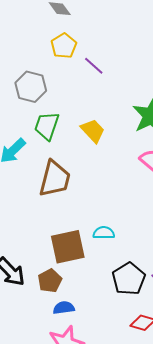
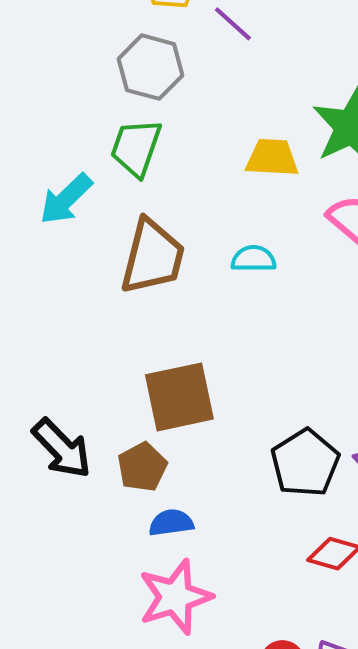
gray hexagon: (31, 87) -> (150, 67), moved
yellow trapezoid: (93, 131) -> (272, 158), moved, turned -44
cyan semicircle: (104, 233) -> (254, 259), moved

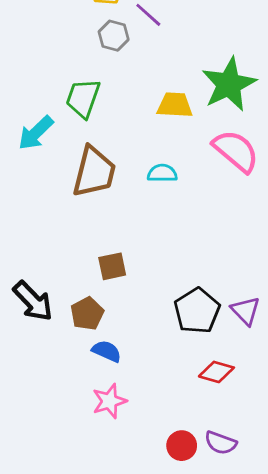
gray hexagon: (150, 67) -> (114, 36), moved, size x0.7
brown square: (179, 397) -> (112, 266), size x0.6
blue semicircle: (171, 523) -> (107, 351), turned 32
pink star: (175, 597) -> (109, 401), size x0.7

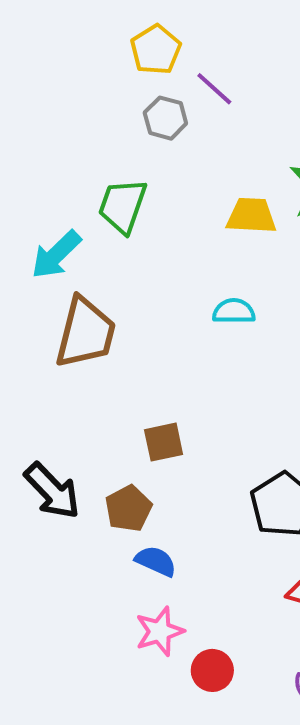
brown trapezoid: (94, 172) -> (85, 333), moved
red circle: (182, 446) -> (212, 670), moved

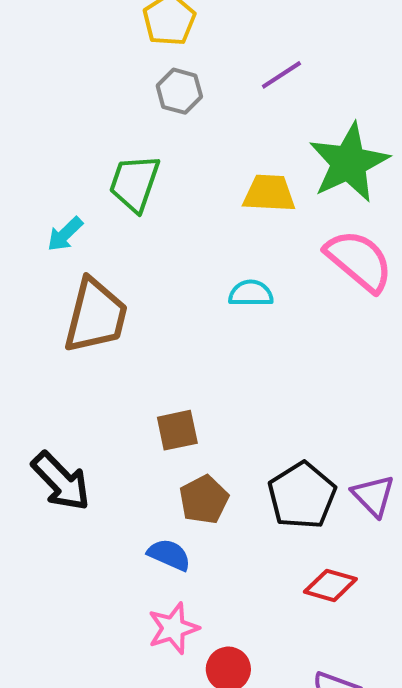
purple line: (214, 89) -> (281, 75), moved, turned -75
cyan arrow: (56, 255) -> (65, 234), size x0.7
brown pentagon: (128, 508) -> (204, 500), moved

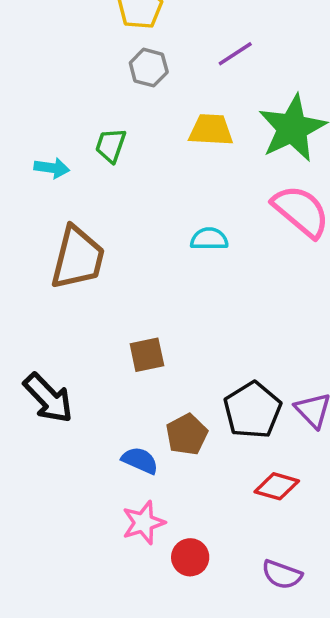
green trapezoid: (134, 183) -> (111, 145), size x0.7
yellow trapezoid: (269, 193) -> (211, 130), moved
cyan arrow: (65, 234) -> (52, 168), moved, turned -128
brown pentagon: (204, 500) -> (187, 434), moved

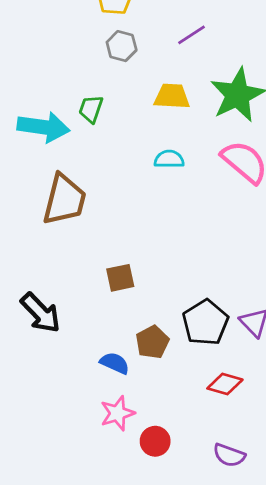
cyan arrow: (52, 168) -> (43, 127), size x1.8
cyan semicircle: (209, 239) -> (169, 159), moved

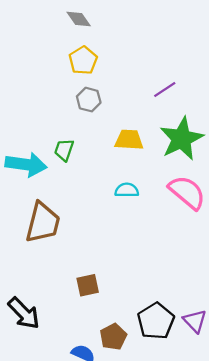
purple line: (191, 35) -> (165, 89), moved

